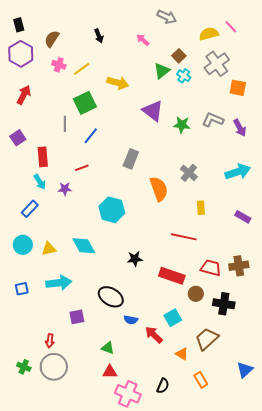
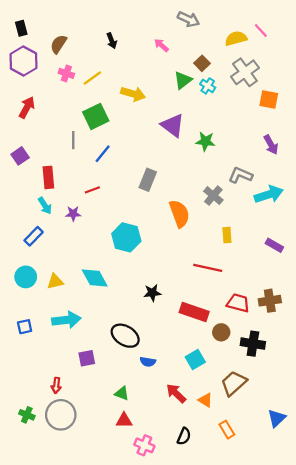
gray L-shape: (213, 120) -> (240, 175), moved
red arrow: (154, 335) -> (176, 393), moved
pink cross: (128, 394) -> (144, 445), size x0.7

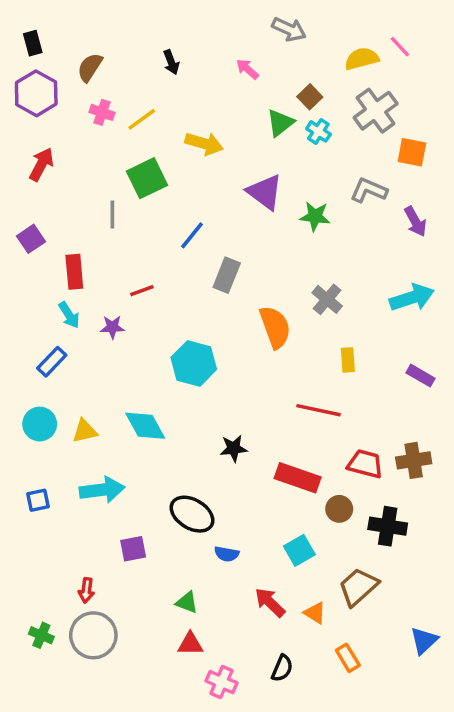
blue line: (103, 154) -> (192, 235), moved
gray L-shape: (240, 175) -> (369, 190), moved

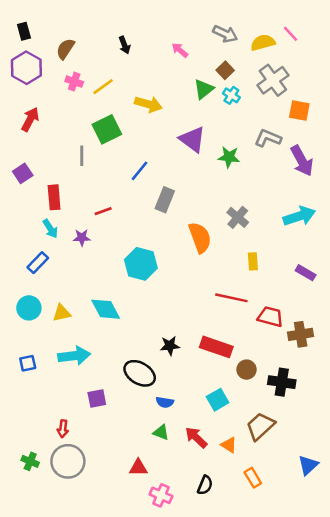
gray arrow: (289, 29) -> (225, 34), moved
purple arrow: (415, 221) -> (302, 161), size x1.4
black star: (234, 448) -> (170, 346), moved
red trapezoid: (365, 464) -> (270, 317), moved
green triangle: (187, 602) -> (161, 432), moved

